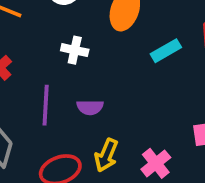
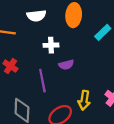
purple semicircle: (90, 107) -> (66, 65), moved

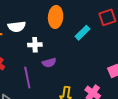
white semicircle: (36, 16) -> (17, 27), moved

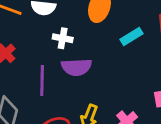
purple semicircle: (49, 63) -> (76, 67), size x1.5

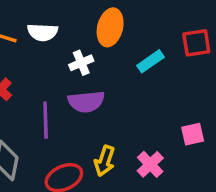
white cross: (63, 38) -> (81, 63), moved, turned -30

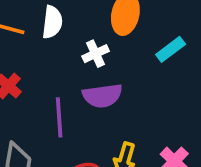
white semicircle: (42, 32) -> (52, 22), turned -84

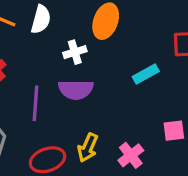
cyan rectangle: (171, 49) -> (146, 74), moved

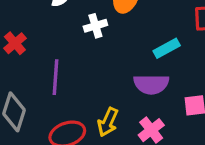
purple semicircle: (76, 90) -> (151, 84), moved

